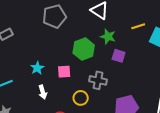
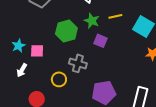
yellow line: (138, 26) -> (115, 16), moved
pink square: (64, 72) -> (37, 51), moved
white arrow: (43, 92) -> (22, 70), turned 40

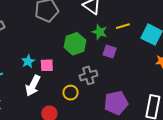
gray cross: (78, 63) -> (88, 75), turned -30
white arrow: (22, 70) -> (33, 86), size x1.5

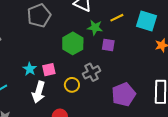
yellow circle: (70, 93) -> (72, 85), moved

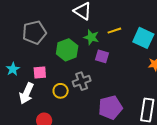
gray pentagon: (39, 15) -> (34, 32), moved
cyan star: (30, 69) -> (13, 69), moved

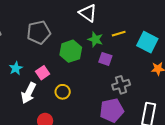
pink square: (40, 73) -> (43, 73), turned -32
gray cross: (82, 81) -> (121, 85), moved

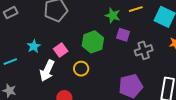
green hexagon: (71, 51) -> (93, 42), moved
gray cross: (121, 85) -> (144, 50), moved

